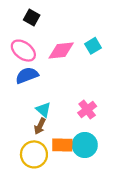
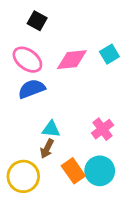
cyan triangle: (43, 110) -> (51, 129), turned -35
orange rectangle: (62, 145) -> (73, 171), turned 54
yellow circle: (34, 154) -> (23, 176), moved

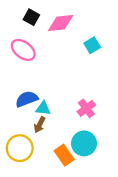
pink diamond: (72, 60) -> (61, 23), moved
blue semicircle: (32, 89) -> (27, 99), moved
orange rectangle: (73, 171) -> (64, 155), moved

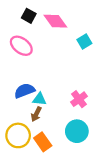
pink diamond: (61, 23) -> (55, 21), turned 60
orange rectangle: (64, 155) -> (43, 142), moved

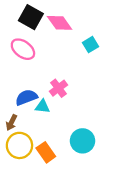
black square: (29, 16) -> (31, 17), size x1.5
pink cross: (79, 99) -> (58, 88), moved
brown arrow: (36, 114) -> (11, 123), moved

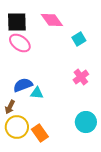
black square: (31, 17) -> (17, 22), moved, turned -30
pink cross: (58, 88) -> (81, 77), moved
cyan circle: (82, 141) -> (86, 122), moved

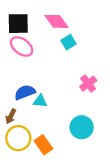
cyan square: (79, 39) -> (69, 42), moved
cyan circle: (86, 122) -> (82, 127), moved

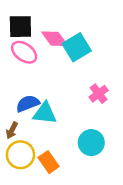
pink diamond: (57, 21) -> (55, 39), moved
cyan square: (69, 42) -> (77, 47), size x1.6
cyan triangle: (40, 101) -> (45, 113), size x1.5

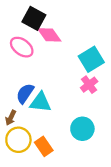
black square: (20, 27) -> (34, 18), moved, turned 30
cyan square: (77, 47) -> (91, 59), moved
blue semicircle: (28, 103) -> (25, 93), turned -35

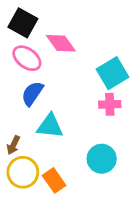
black square: (34, 18) -> (23, 23), moved
pink cross: (89, 85) -> (110, 104), turned 35
blue semicircle: (25, 93) -> (32, 93), moved

